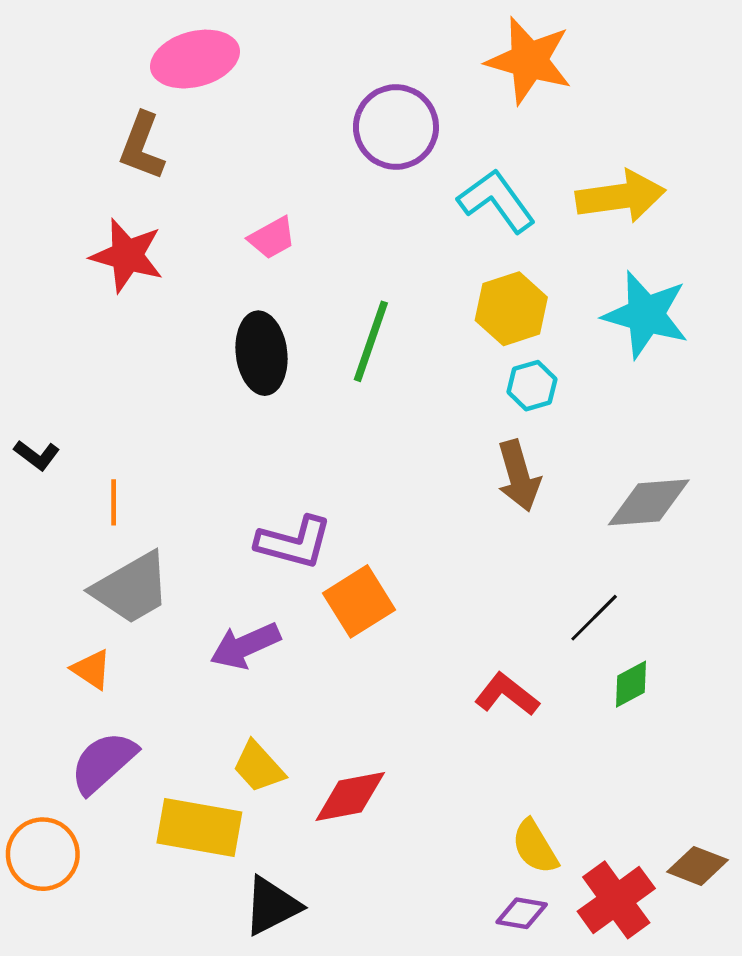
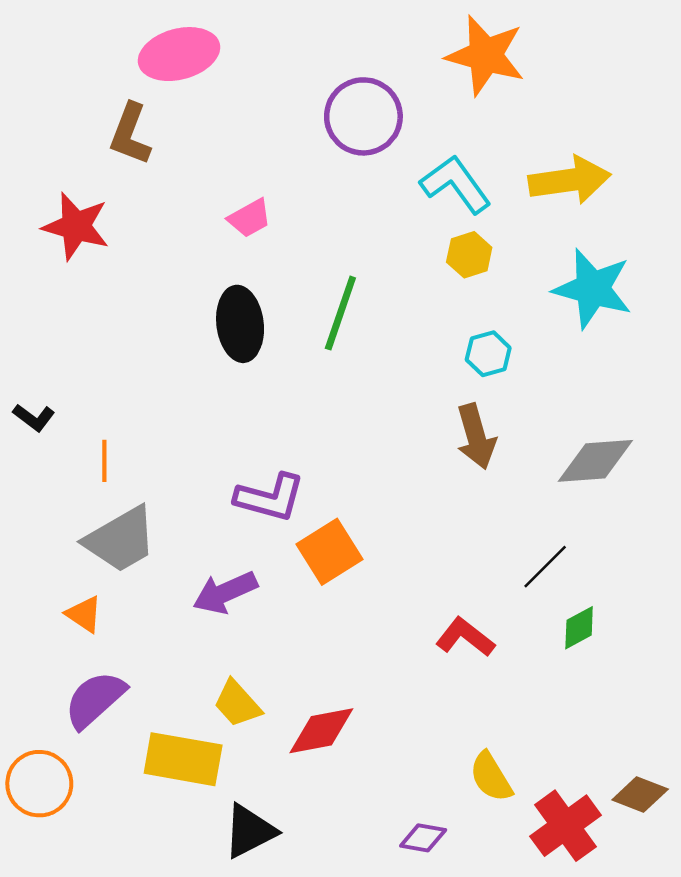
red star: (127, 256) -> (76, 226), moved
yellow hexagon: (511, 309) -> (469, 255), moved, size x0.7
purple diamond: (522, 913) -> (423, 838), moved

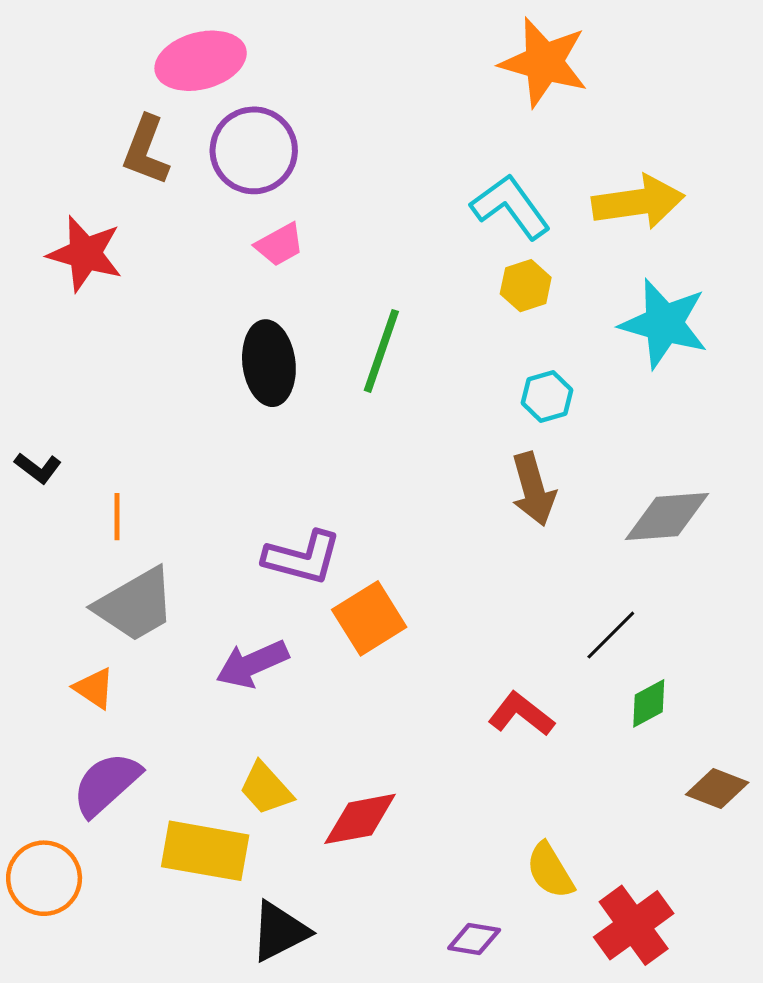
purple circle: (363, 116) -> (254, 150), moved
brown diamond: (640, 794) -> (717, 789), moved

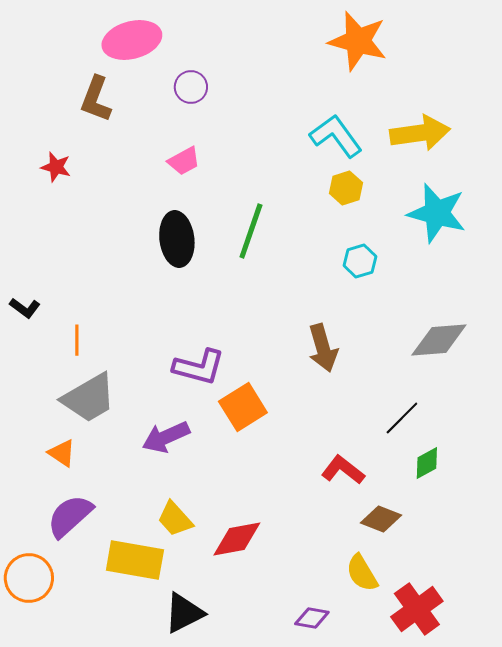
purple circle: (254, 150) -> (191, 87), moved, size x0.6
red star: (85, 254) -> (56, 167), size x0.6
brown arrow: (533, 489) -> (323, 348), moved
brown diamond: (717, 789) -> (381, 519), moved

